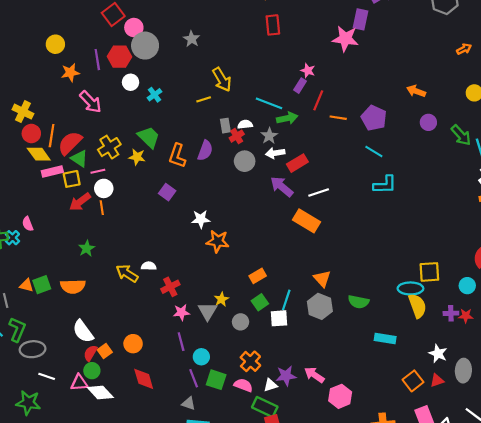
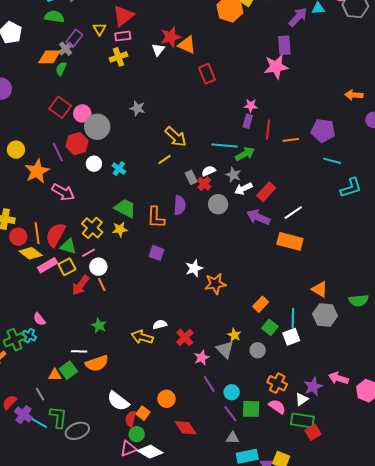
orange star: (70, 73) -> (37, 171), size x1.4
white line: (47, 376) -> (79, 351), moved
pink semicircle: (243, 385) -> (277, 407), turned 30

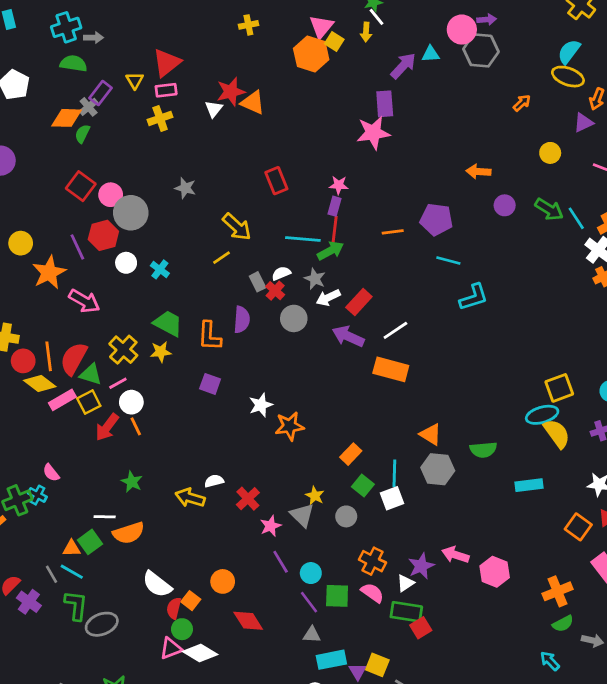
red rectangle: (207, 74) -> (276, 181), moved
red line: (268, 130) -> (335, 230), moved
cyan line: (39, 423) -> (72, 572), moved

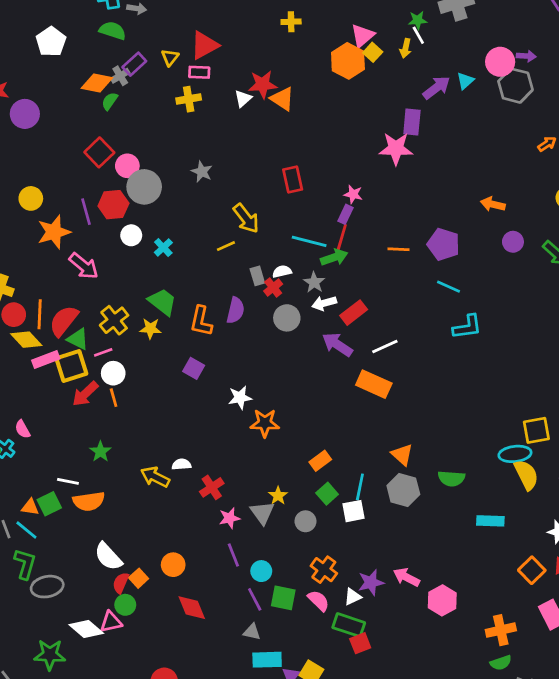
cyan triangle: (431, 54) -> (465, 81), turned -48
yellow square: (89, 402) -> (71, 366), size x1.4
white diamond: (200, 653) -> (86, 629), moved

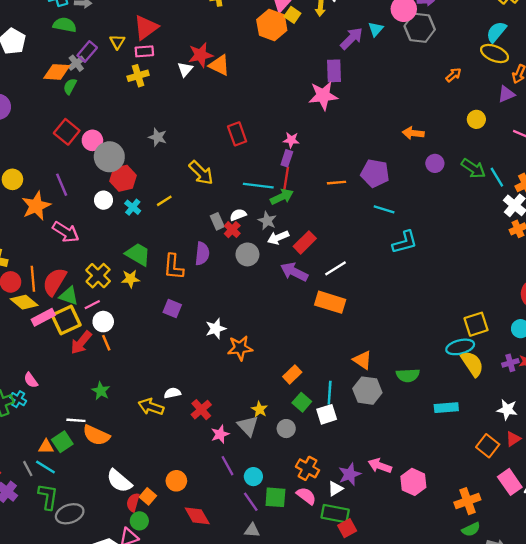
red hexagon: (113, 205) -> (123, 178), moved
yellow line: (226, 246) -> (164, 201), moved
orange semicircle: (89, 501) -> (96, 435), turned 40

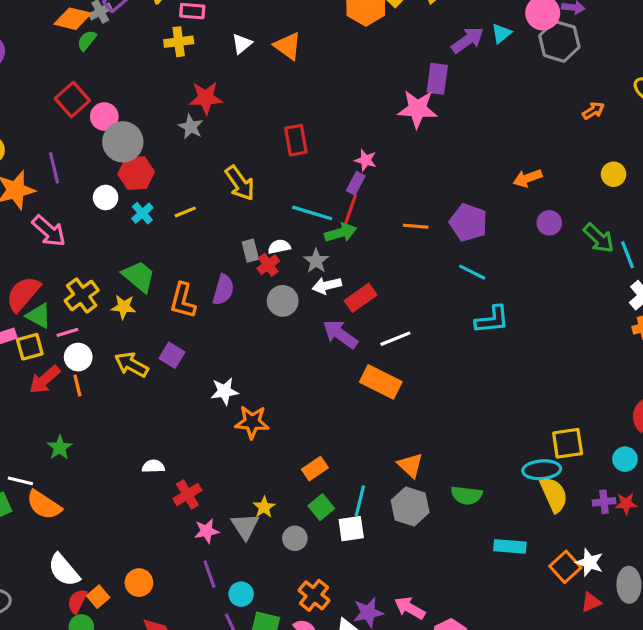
red star: (201, 55) -> (206, 98), moved
orange arrow: (413, 133) -> (528, 178), turned -36
yellow square: (66, 320) -> (30, 347), size x0.7
yellow arrow: (151, 407) -> (131, 365), moved
orange square: (488, 446) -> (565, 567), moved

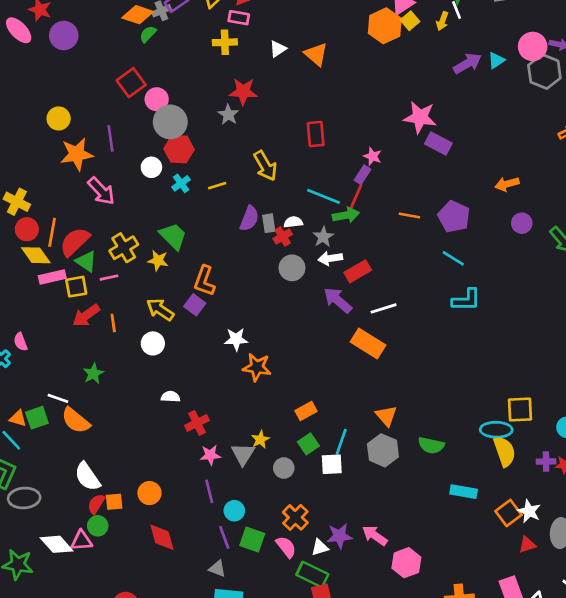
purple rectangle: (437, 79) -> (438, 144), moved, turned -75
purple semicircle: (223, 290) -> (249, 218), moved
orange L-shape: (183, 301) -> (204, 281), moved
white circle: (78, 357) -> (153, 343), moved
orange square: (98, 597) -> (114, 502), turned 30

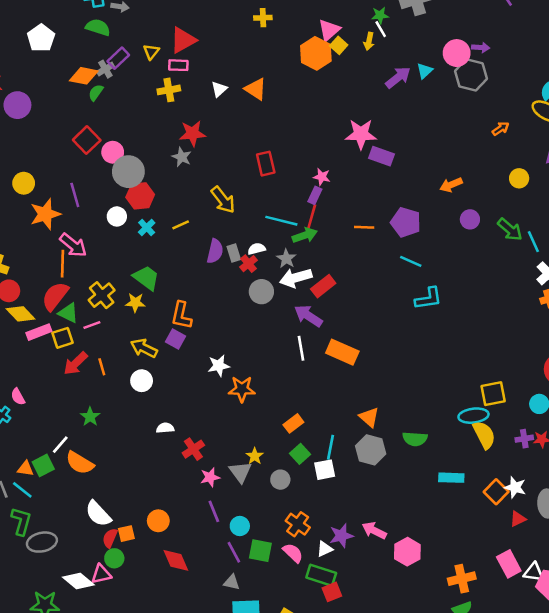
orange line: (52, 232) -> (62, 264), moved
white arrow: (330, 258) -> (296, 278), size x1.4
white line: (384, 308) -> (301, 348), moved, turned -75
white line: (58, 398) -> (60, 445), turned -60

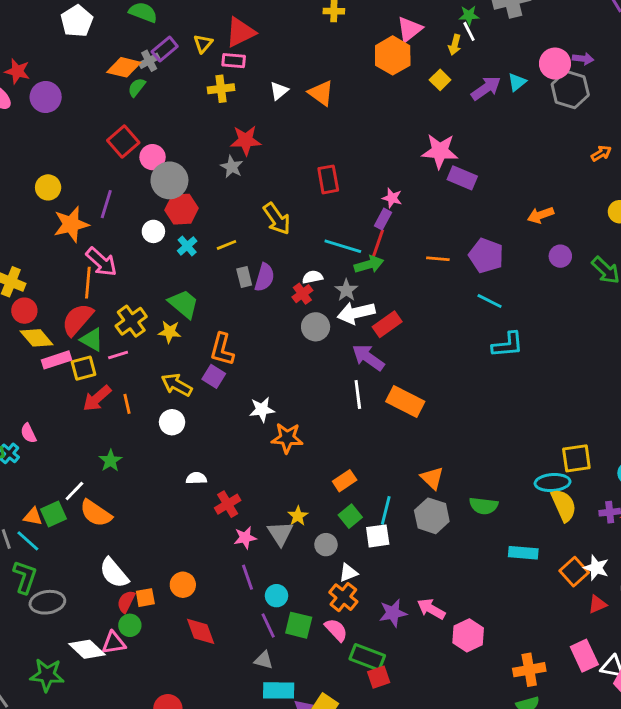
yellow square: (339, 45) -> (440, 80), moved
purple line: (75, 195) -> (106, 204), turned 30
gray rectangle: (234, 253) -> (244, 277), moved
white triangle: (325, 549) -> (348, 573), moved

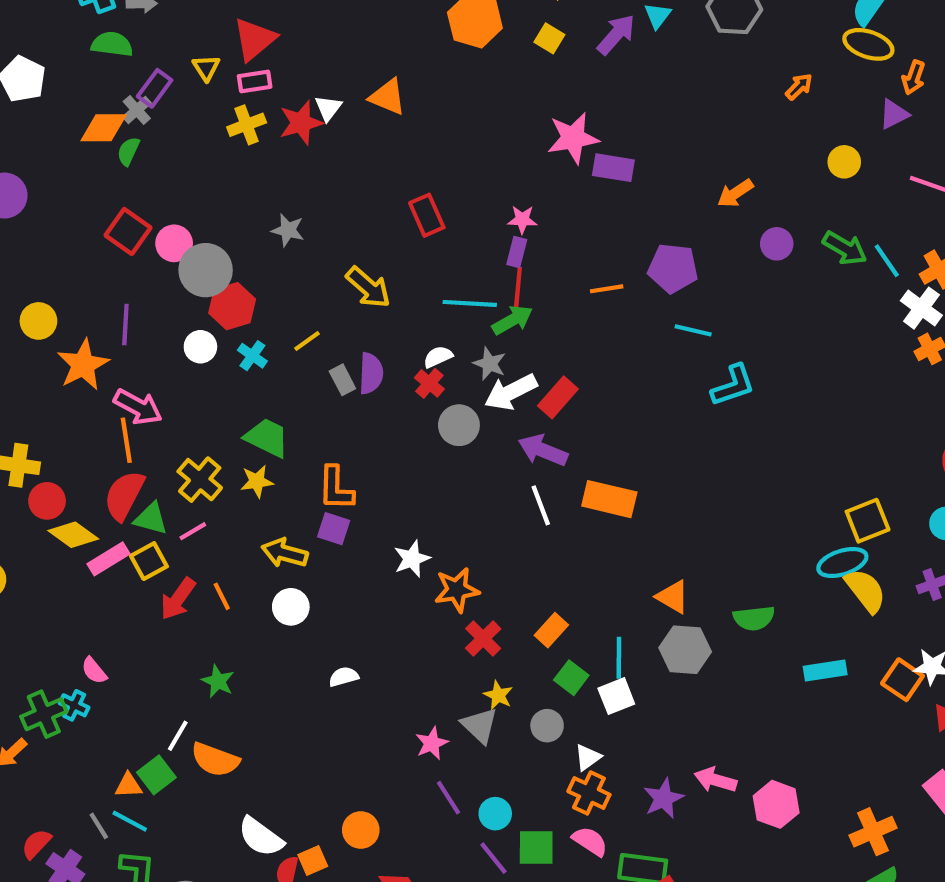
red star: (246, 140) -> (301, 123), moved
red cross: (228, 504) -> (483, 638), moved

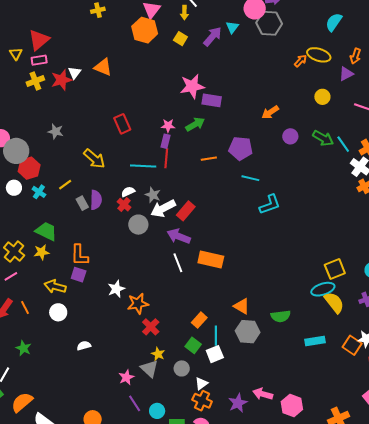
yellow ellipse: (868, 44) -> (319, 55), moved
green arrow: (512, 320) -> (195, 124), moved
orange rectangle: (551, 630) -> (199, 320), moved
orange semicircle: (215, 760) -> (22, 402), moved, turned 120

